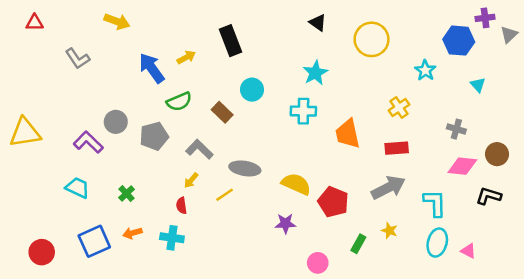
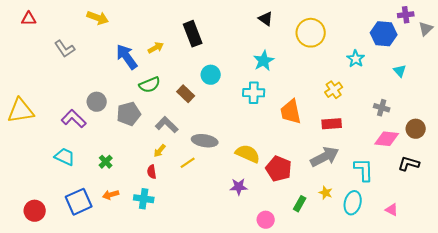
cyan ellipse: (437, 243) -> (353, 203), moved

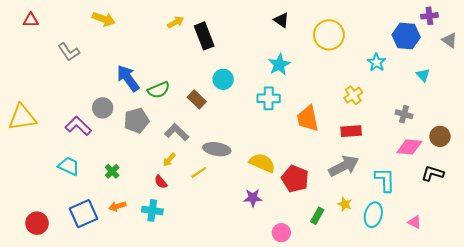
gray triangle: (426, 29) -> (449, 40), moved, turned -42
yellow arrow: (156, 48) -> (176, 22), moved
blue arrow: (127, 57) -> (128, 78), moved
red semicircle: (152, 172) -> (161, 182), turned -32

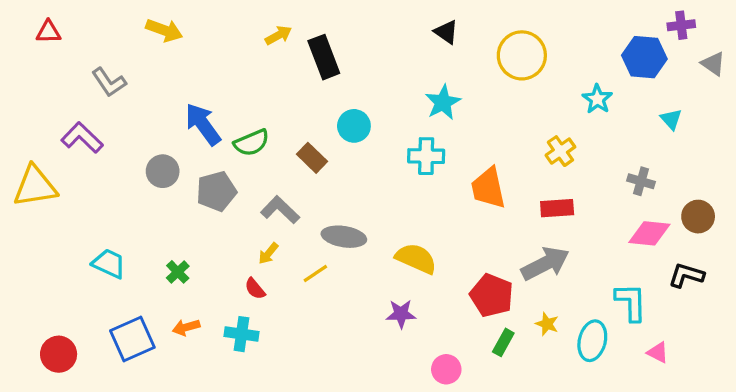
purple L-shape: (78, 126) -> (82, 138), moved
red pentagon: (295, 179) -> (492, 295), moved
cyan L-shape: (385, 180) -> (631, 302), moved

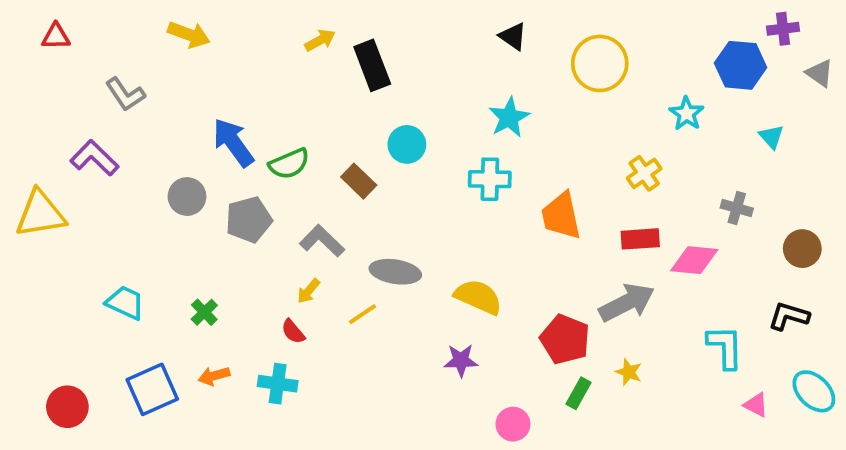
pink diamond: (649, 233) -> (694, 260), moved
cyan ellipse: (592, 341) -> (814, 391), moved, turned -60

